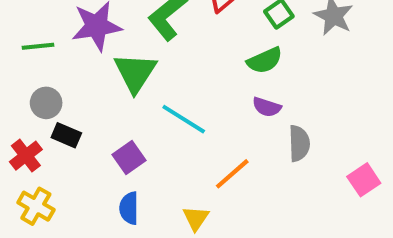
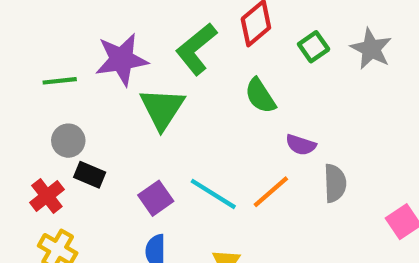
green semicircle: (265, 60) -> (260, 96), moved, turned 81
cyan line: (184, 119) -> (213, 194), moved
orange line: (232, 174) -> (271, 192), moved

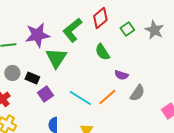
black rectangle: (90, 175) -> (32, 78), moved
gray semicircle: (335, 183) -> (137, 93), turned 36
purple square: (156, 198) -> (45, 94), moved

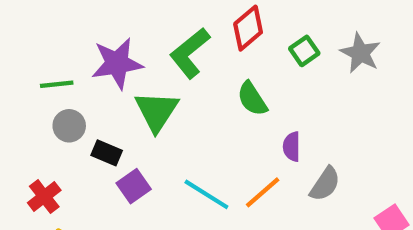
gray circle: (12, 73) -> (69, 126), moved
purple semicircle: (121, 75) -> (292, 147), turned 72

